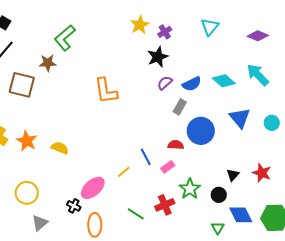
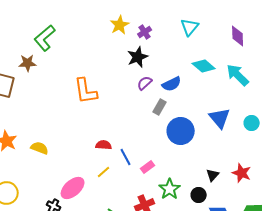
purple diamond: (258, 36) -> (238, 36), turned 65
cyan diamond: (224, 81) -> (204, 66), moved
red semicircle: (176, 145) -> (104, 145), moved

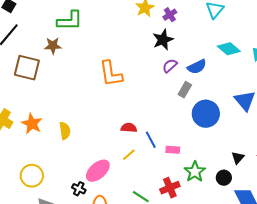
green L-shape: (45, 38) -> (70, 21), turned -140
yellow semicircle: (40, 148) -> (65, 131), turned 60
pink rectangle: (148, 167) -> (173, 150), turned 40

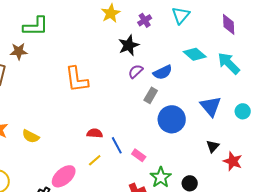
purple cross: (170, 15) -> (145, 20), moved
yellow semicircle: (65, 131) -> (31, 136), turned 126
pink rectangle: (173, 150) -> (139, 155), turned 32
black triangle: (238, 158) -> (213, 146), moved

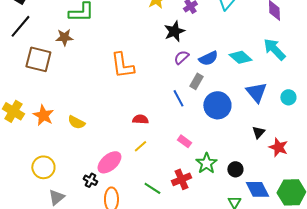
cyan diamond: (195, 54) -> (240, 57), moved
blue line: (117, 145) -> (178, 98), moved

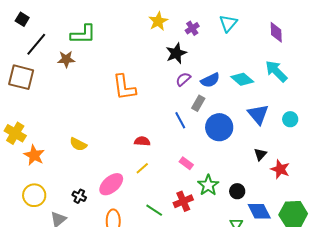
black line: (20, 26) -> (36, 44), moved
brown square: (38, 59) -> (21, 77), moved
orange star: (43, 115) -> (34, 155), moved
yellow circle: (43, 167) -> (34, 195), moved
black cross: (90, 180) -> (79, 196), moved

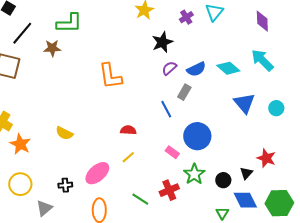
purple cross: (192, 28) -> (186, 17), moved
blue circle: (219, 127) -> (197, 136), moved
black triangle: (260, 154) -> (246, 173), moved
black cross: (79, 196) -> (65, 185), turned -32

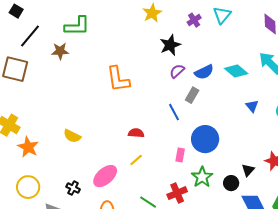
blue triangle: (244, 103) -> (252, 106), size x0.6
pink rectangle: (172, 152) -> (180, 155), turned 64
black triangle: (246, 173) -> (248, 170), moved
black cross: (65, 185) -> (73, 188), turned 32

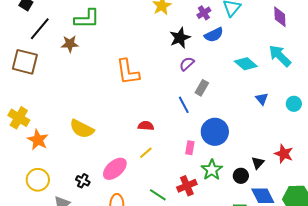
blue semicircle: (204, 72) -> (214, 35), moved
yellow semicircle: (72, 136) -> (82, 129), size x1.4

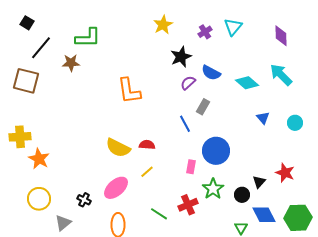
blue semicircle: (214, 35) -> (211, 73), moved, turned 54
yellow cross: (19, 118) -> (20, 137), turned -35
yellow semicircle: (82, 129) -> (118, 148), moved

